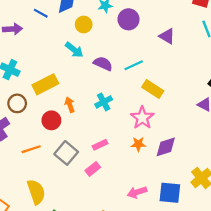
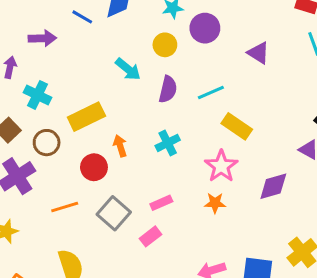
yellow circle: (84, 25) -> (165, 45), moved
purple semicircle: (103, 64) -> (168, 89), turned 78
purple diamond: (166, 147) -> (273, 186), moved

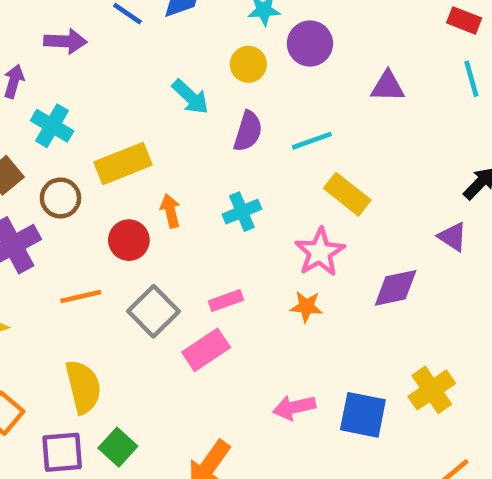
purple triangle: (258, 53) -> (388, 86), turned -35
pink rectangle: (150, 236) -> (206, 350), size x1.4

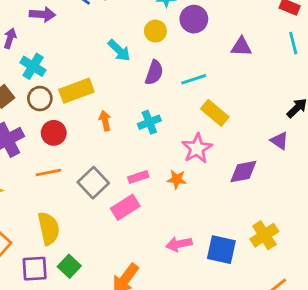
brown circle: (60, 198) -> (40, 99), moved
red circle: (129, 240) -> (54, 133), moved
orange star: (306, 307) -> (177, 179), moved

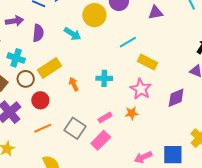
yellow circle: (155, 31) -> (94, 15), size x1.5
purple semicircle: (154, 72) -> (38, 33), moved
cyan cross: (149, 122) -> (104, 78), turned 35

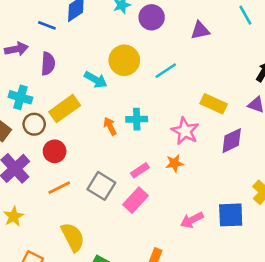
yellow circle: (94, 15) -> (124, 60), moved
cyan arrow: (73, 34) -> (96, 80), moved
yellow rectangle: (147, 62) -> (214, 104), moved
orange arrow: (74, 84) -> (110, 126), moved

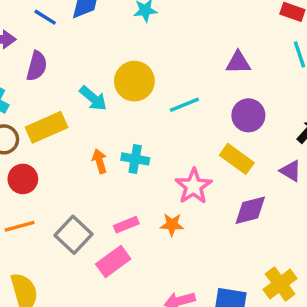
purple circle: (152, 17) -> (248, 115), moved

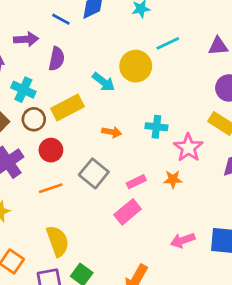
cyan line: (184, 105) -> (168, 43), moved
cyan cross: (135, 159) -> (156, 127), moved
orange arrow: (100, 161) -> (112, 132), turned 120
gray square: (73, 235) -> (94, 173), moved

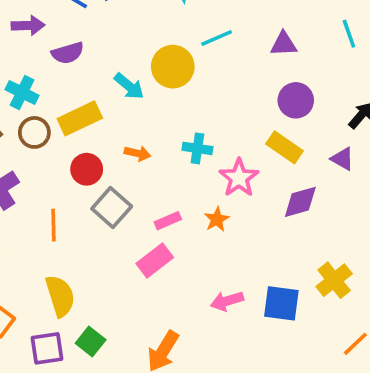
purple semicircle: (57, 59) -> (68, 53), turned 60
red circle: (51, 150) -> (87, 169), moved
orange star: (173, 179) -> (217, 219), turned -30
orange line: (51, 188) -> (54, 225), turned -75

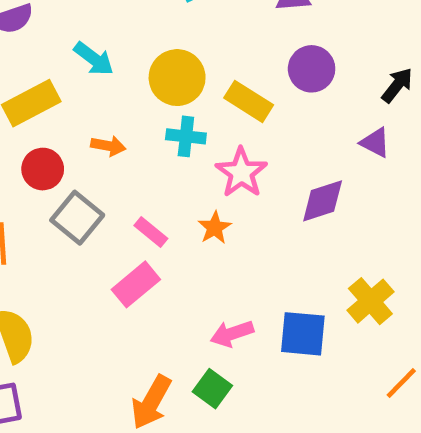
yellow circle: (173, 67) -> (177, 78), moved
yellow rectangle: (284, 147) -> (249, 101), moved
pink rectangle: (168, 221) -> (151, 232), turned 65
green square: (91, 342) -> (212, 389), moved

